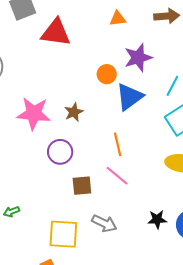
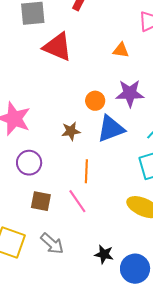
brown star: (74, 112) -> (71, 131), moved

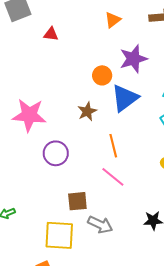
red triangle: (58, 47) -> (51, 34), size x0.5
orange triangle: (121, 50) -> (113, 20), turned -30
brown square: (41, 201) -> (77, 201), moved

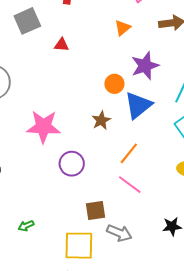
orange line: (113, 146) -> (129, 153), turned 55

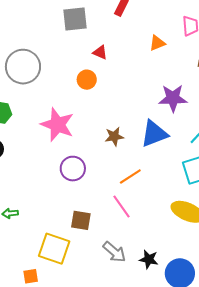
orange triangle: (123, 28) -> (157, 43), moved
orange circle: (114, 84) -> (87, 80), moved
gray arrow: (119, 233) -> (114, 252), moved

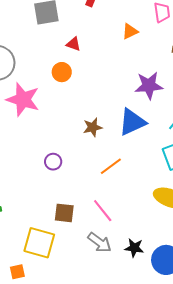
pink star: (57, 125) -> (23, 99), moved
purple circle: (73, 169) -> (53, 162), size x0.7
pink line: (122, 206) -> (103, 211), moved

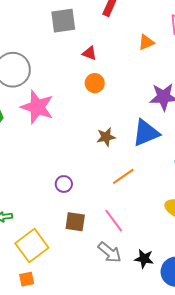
orange circle: (62, 72) -> (95, 83), moved
purple circle: (53, 162) -> (64, 184), moved
yellow square: (39, 243) -> (32, 245), moved, turned 36

